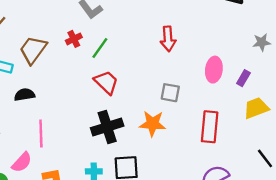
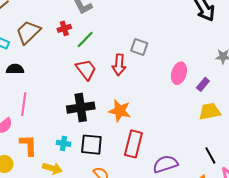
red arrow: (168, 39) -> (119, 65), moved
gray square: (170, 93) -> (139, 47), moved
red rectangle: (210, 127) -> (133, 144), moved

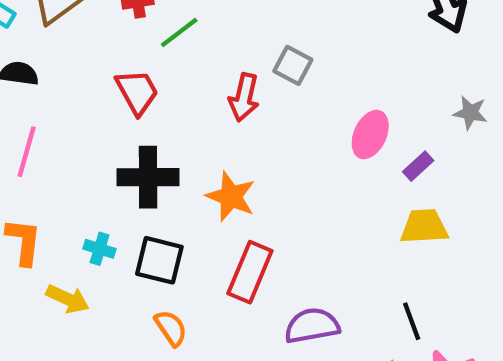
red trapezoid: (86, 70) -> (137, 92), moved

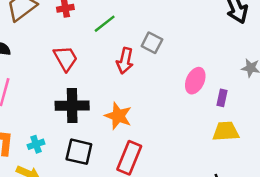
green line: (179, 32) -> (105, 24), moved
purple rectangle: (418, 166) -> (222, 98), turned -35
cyan cross: (100, 249) -> (36, 144), moved, turned -35

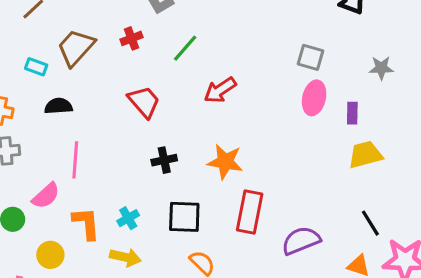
gray square: (152, 43) -> (310, 57), moved
red arrow: (125, 61) -> (220, 90), turned 55
black cross: (72, 106) -> (164, 160), size x0.6

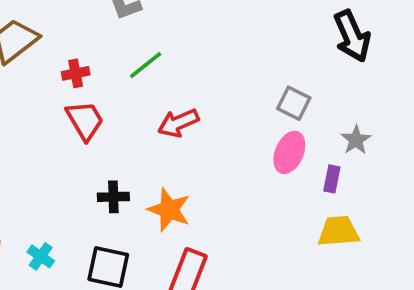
red cross: (132, 38) -> (76, 73), moved
gray star: (381, 68) -> (356, 140), moved, turned 30
black cross: (164, 160) -> (113, 197), moved
cyan cross: (128, 218) -> (41, 256), turned -35

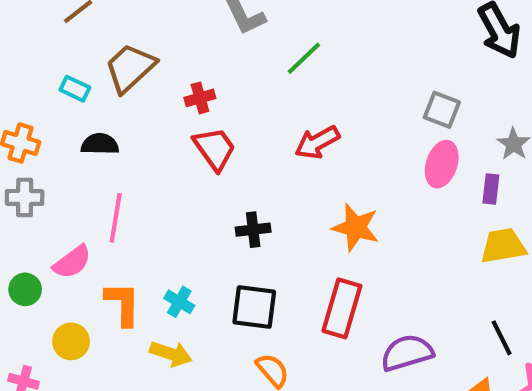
green line: (146, 65) -> (304, 58), moved
orange star: (169, 210) -> (356, 227), moved

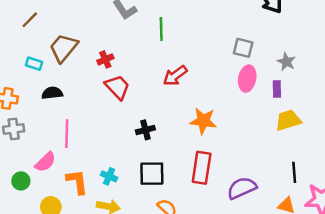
green line: (304, 58) -> (161, 29), turned -40
black line: (502, 338) -> (294, 172), turned 30

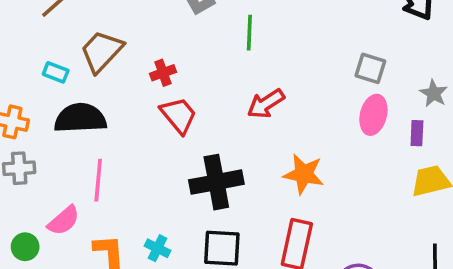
black semicircle: (52, 93) -> (80, 118), size x1.6
black cross: (145, 130) -> (216, 182), size x1.8

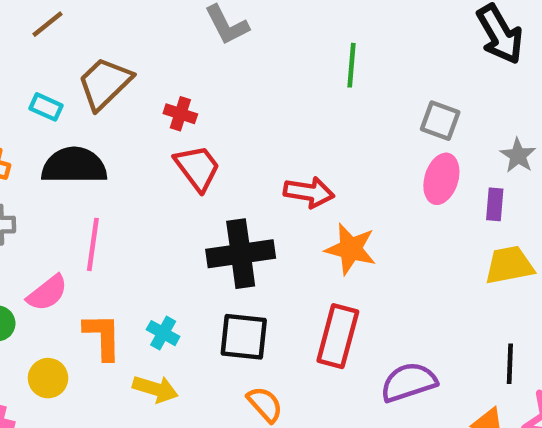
green line: (249, 33) -> (352, 65), moved
red cross: (163, 73) -> (180, 114), turned 35
red arrow: (266, 104) -> (309, 192), moved, turned -141

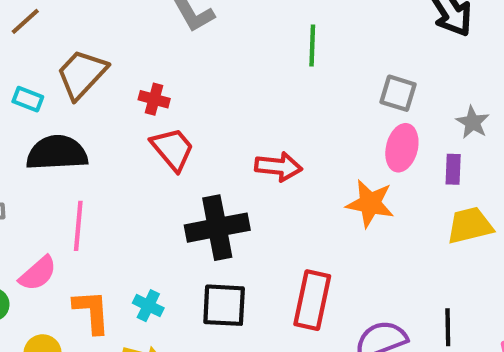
orange star: (351, 249) -> (370, 204), moved
black line: (510, 364) -> (448, 327), moved

